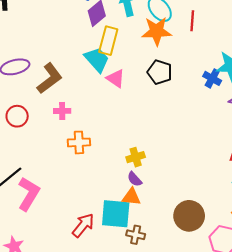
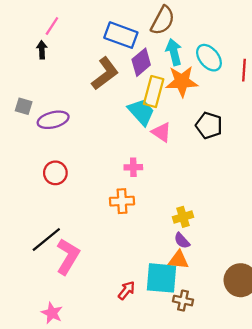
orange star: (157, 31) -> (182, 81), moved
brown L-shape: (50, 78) -> (105, 73), moved
pink cross: (62, 111) -> (133, 167), moved
red arrow: (83, 225) -> (127, 290), size x0.7

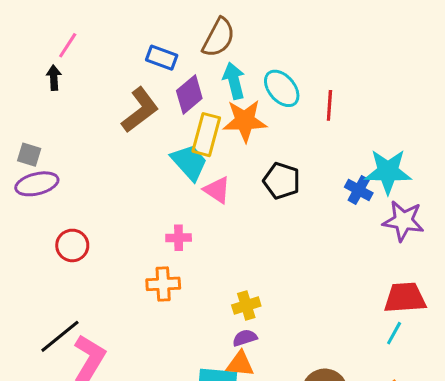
blue rectangle: (121, 35) -> (162, 58), size x0.7
purple ellipse: (53, 120) -> (37, 184), moved
purple semicircle: (182, 241) -> (245, 338), turned 114

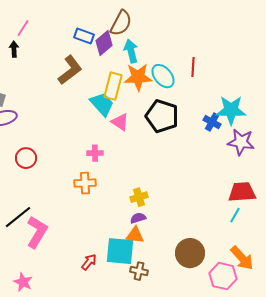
cyan ellipse: (282, 88) -> (163, 76), moved
purple diamond: (189, 95) -> (104, 43), moved
black pentagon: (282, 181) -> (162, 116), size x1.4

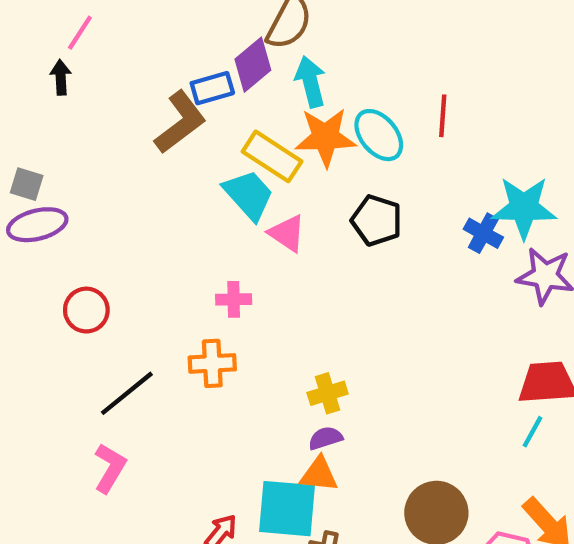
blue rectangle: (84, 36) -> (212, 88), moved, turned -36
yellow rectangle: (113, 86) -> (272, 156), turned -72
black pentagon: (162, 116) -> (377, 220), size x0.7
black line: (18, 217) -> (127, 393), moved
pink L-shape: (37, 232) -> (110, 468), size x0.7

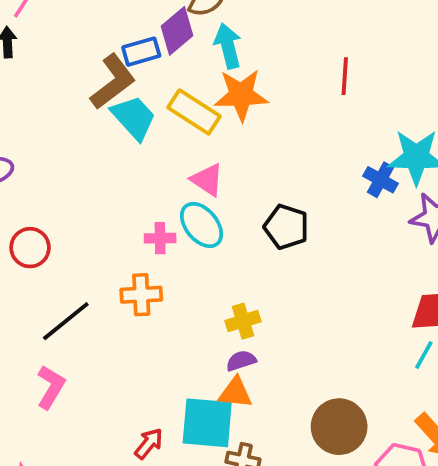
cyan ellipse: (379, 135) -> (202, 225), moved
cyan trapezoid: (249, 195) -> (134, 118), moved
black pentagon: (377, 220) -> (286, 227), moved

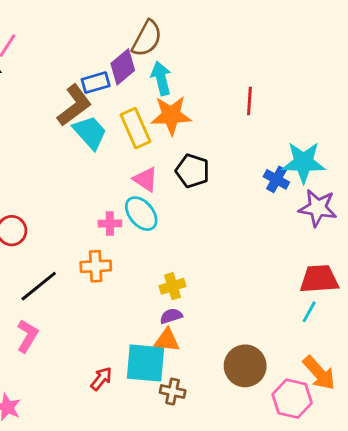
yellow rectangle: (194, 112) -> (136, 128), turned 33
black pentagon: (286, 227) -> (192, 171), moved

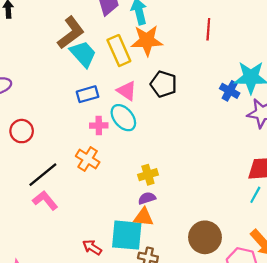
blue rectangle: (96, 83) -> (88, 94), moved
orange cross: (96, 266) -> (88, 159), turned 35
pink L-shape: (27, 336) -> (45, 200), moved, turned -70
red arrow: (101, 379) -> (92, 247), turned -96

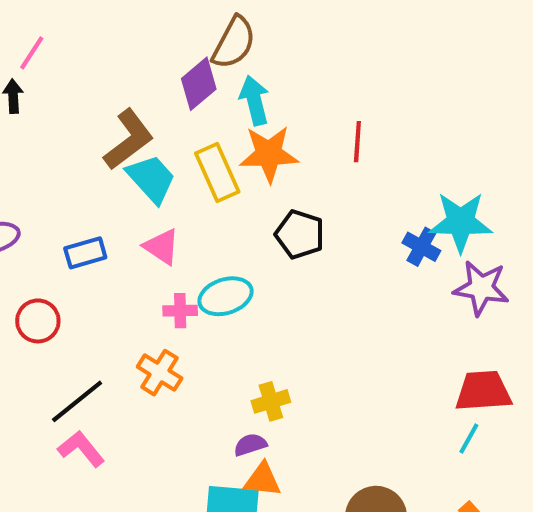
red line: (208, 29) -> (357, 142), moved
pink triangle: (127, 91) -> (162, 247), moved
blue rectangle: (88, 94) -> (85, 253), moved
cyan ellipse: (123, 118) -> (226, 296), turned -68
purple semicircle: (147, 198) -> (250, 445), moved

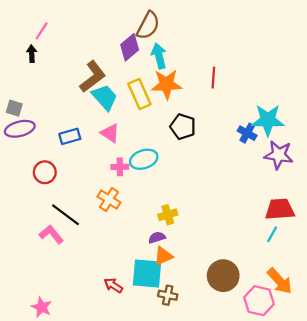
black line: (77, 401) -> (65, 215), turned 76
pink L-shape: (81, 449) -> (51, 234), moved
orange triangle: (263, 480) -> (163, 256), turned -30

